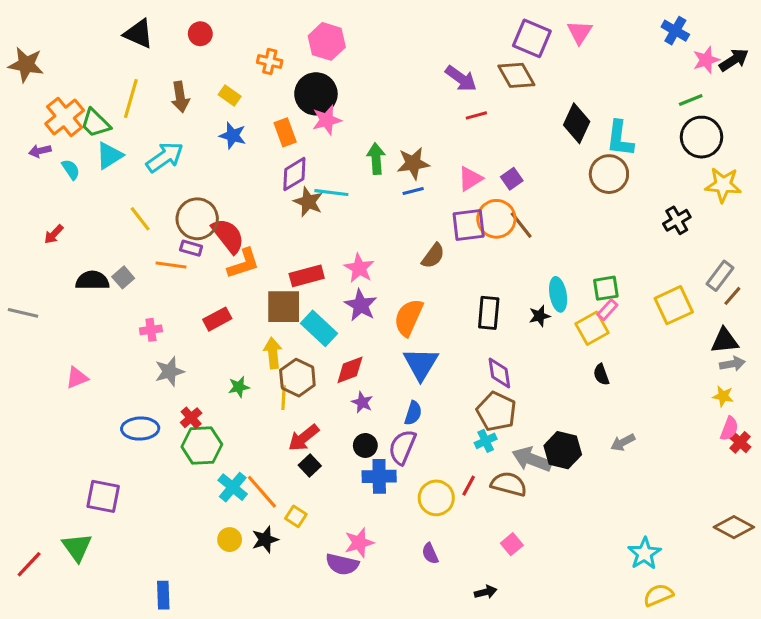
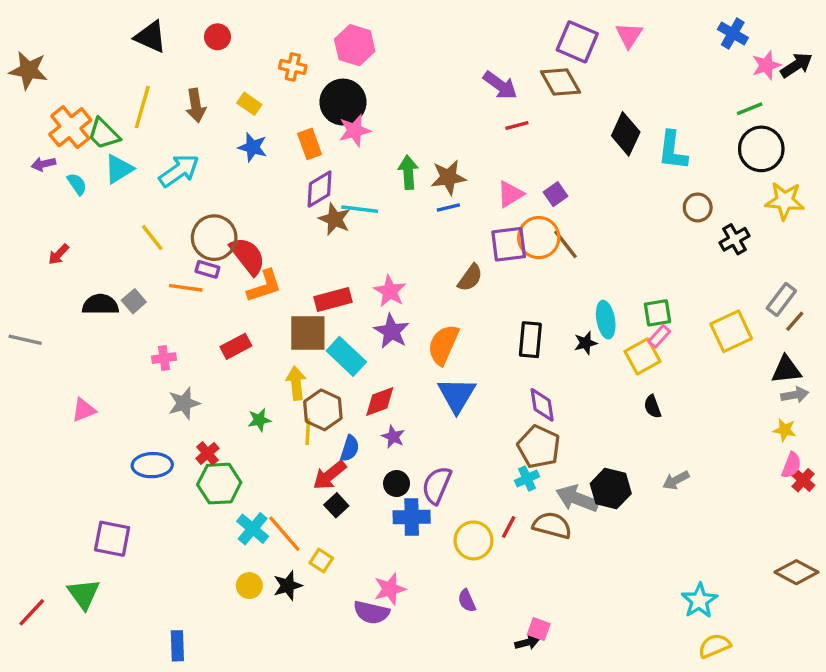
brown circle: (609, 174) -> (698, 207), moved, size x0.7
blue semicircle: (413, 413) -> (350, 448), moved
pink square: (512, 544) -> (539, 629), moved, turned -30

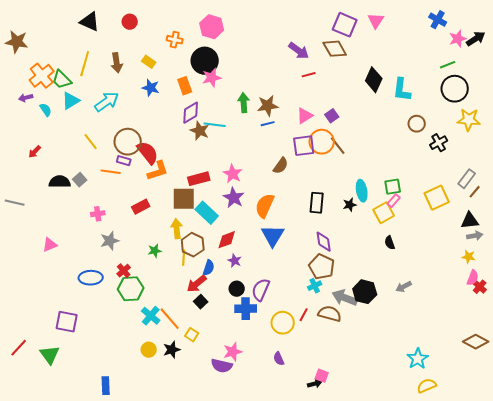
red line: (32, 612) -> (19, 348), moved

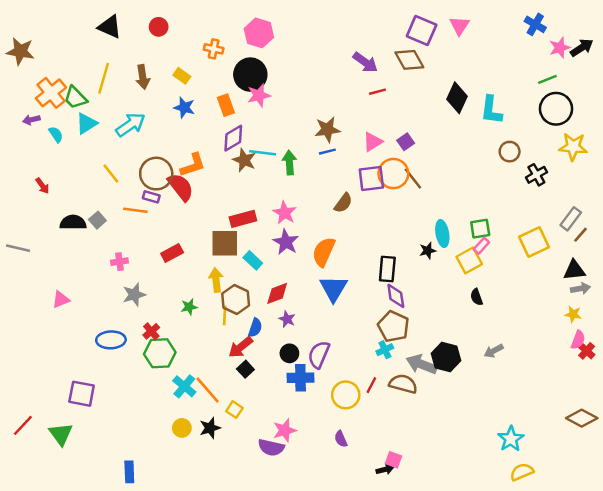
green arrow: (244, 103) -> (289, 163), moved
red arrow: (35, 152) -> (42, 186), turned -80
orange L-shape: (158, 171) -> (193, 165), moved
black rectangle: (317, 203) -> (387, 269), moved
cyan rectangle: (207, 213) -> (253, 260), size x0.7

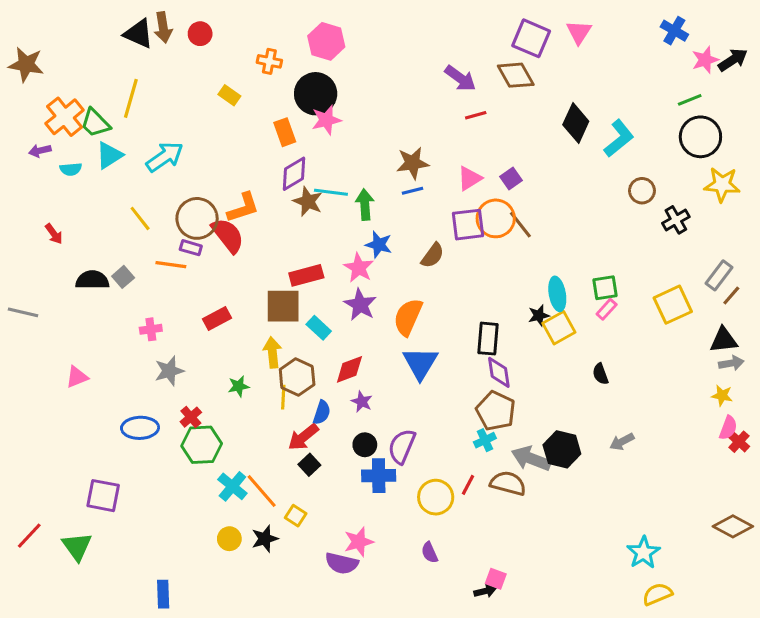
brown arrow: (143, 77) -> (163, 28), moved
blue star: (184, 108) -> (379, 245), moved
cyan L-shape: (491, 110) -> (619, 138), turned -136
cyan semicircle: (56, 134) -> (71, 169), turned 119
yellow square: (469, 260) -> (559, 328), moved

